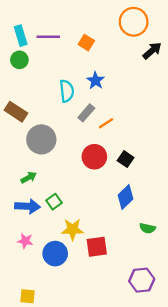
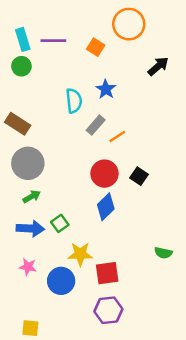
orange circle: (134, 22) -> (129, 24), moved
black arrow: (152, 51) -> (158, 66), moved
gray circle: (41, 139) -> (28, 163), moved
blue diamond: (126, 197) -> (106, 207), moved
purple hexagon: (142, 280) -> (108, 310), moved

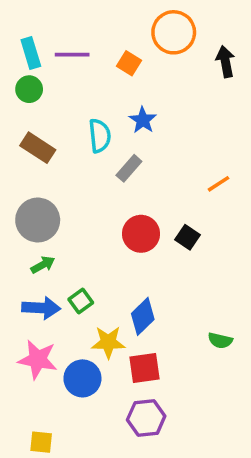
black arrow: (158, 66) -> (225, 62), moved, turned -60
brown rectangle: (18, 124) -> (38, 148), moved
orange line: (117, 137) -> (218, 184), moved
blue diamond: (106, 207) -> (143, 316), moved
pink star: (28, 267) -> (38, 359), size x1.6

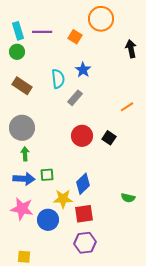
black arrow: (225, 62) -> (131, 49), moved
green arrow: (43, 265) -> (25, 154), turned -64
green square: (81, 301) -> (47, 175), turned 32

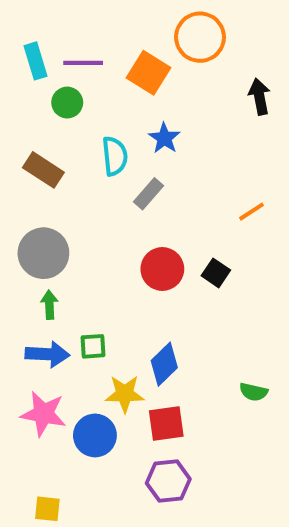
orange square: (75, 37) -> (148, 73), size x1.5
green circle: (17, 52) -> (67, 103), moved

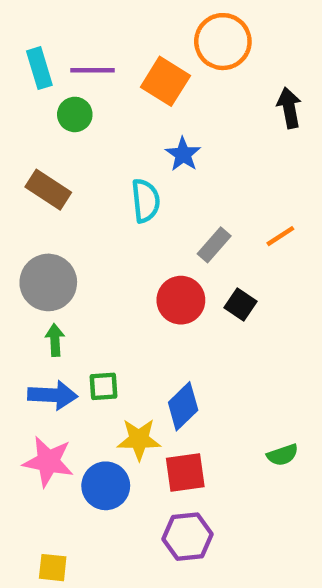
cyan semicircle: (115, 156) -> (146, 201), moved
gray rectangle: (148, 194) -> (214, 245), moved
green semicircle: (253, 392) -> (283, 455), moved, turned -32

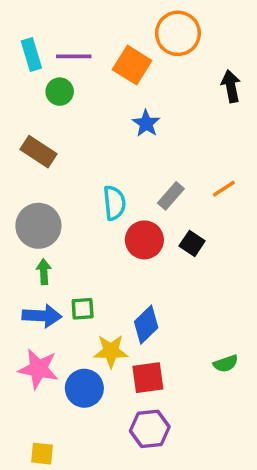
cyan semicircle: (146, 201) -> (114, 203), moved

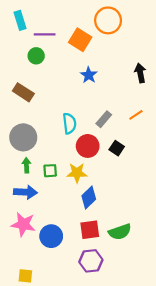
cyan rectangle: (31, 55) -> (20, 20), moved
black arrow: (231, 86) -> (140, 73), moved
green square: (83, 309) -> (50, 171), moved
yellow star: (111, 351) -> (77, 173), moved
green semicircle: (226, 364) -> (120, 232), moved, size x1.5

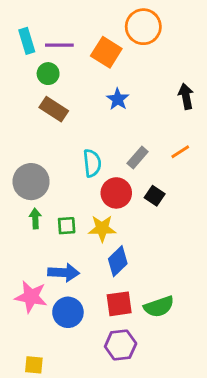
cyan rectangle: (20, 20) -> (27, 41), moved
brown rectangle: (23, 92) -> (54, 109), moved
blue arrow: (25, 192) -> (64, 273), moved

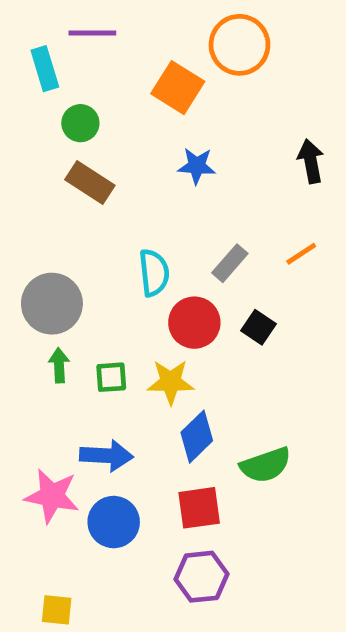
purple line: (59, 45) -> (92, 33), moved
blue star: (118, 99) -> (197, 166), turned -30
green semicircle: (159, 307) -> (266, 465), moved

